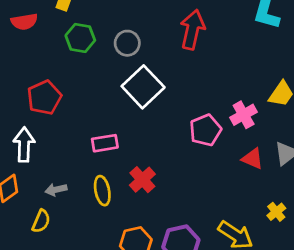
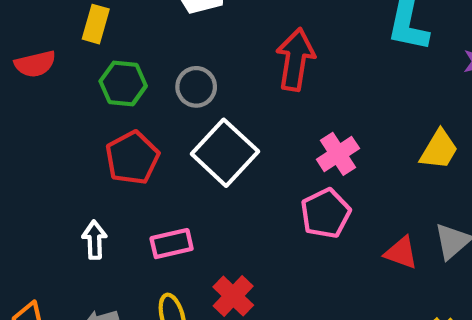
red pentagon: (44, 97) -> (132, 158), moved
pink cross: (244, 115) -> (338, 154), moved
white arrow: (24, 145) -> (94, 240), moved, size x0.7

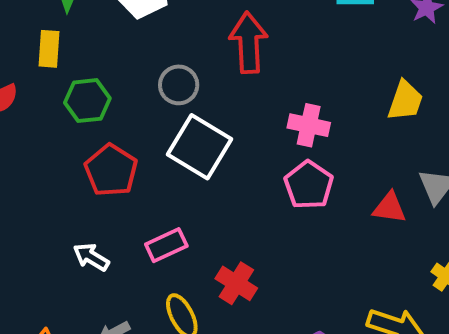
gray circle: (196, 87) -> (179, 85), moved
pink cross: (338, 154) -> (309, 125), turned -33
white arrow: (94, 240) -> (91, 257), turned -45

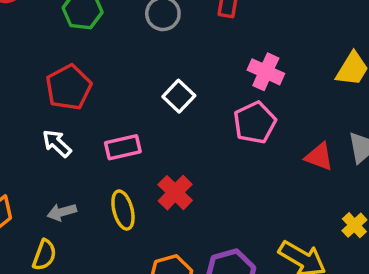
white square: (199, 147) -> (179, 96), moved, size x0.6
red pentagon: (111, 170) -> (69, 87), moved

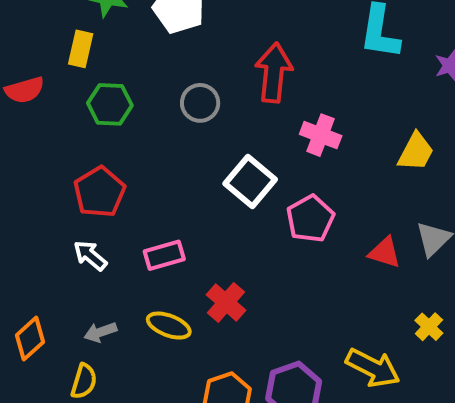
pink cross: (266, 72) -> (321, 135), moved
white square: (179, 96) -> (250, 182), moved, size x1.4
yellow ellipse: (123, 210) -> (169, 326), turned -51

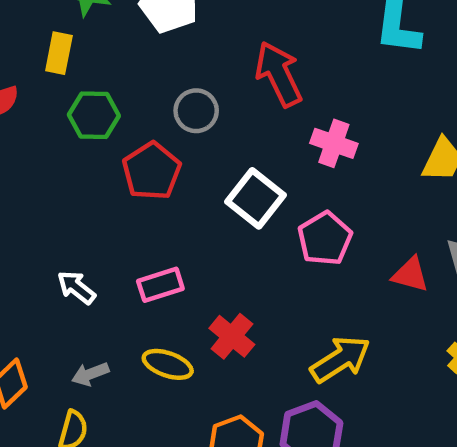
red arrow: (274, 73) -> (279, 74), turned -30
red pentagon: (99, 192) -> (152, 171), moved
yellow arrow: (373, 368) -> (340, 359), moved, turned -58

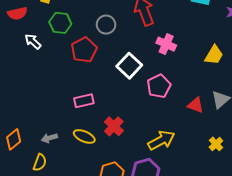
white arrow: (76, 287) -> (33, 41), moved

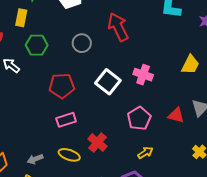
pink cross: (166, 44) -> (143, 75), moved
red pentagon: (84, 50) -> (62, 86), moved, turned 30
pink pentagon: (159, 86) -> (139, 118), moved
yellow arrow: (161, 140) -> (145, 153), size x0.6

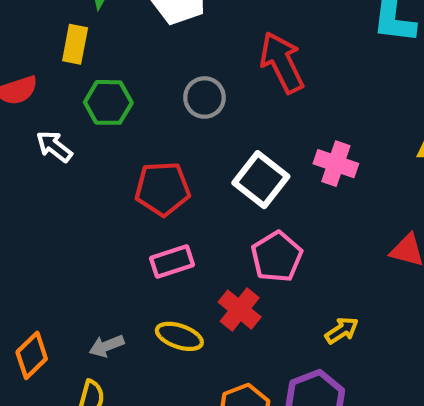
pink pentagon: (139, 118) -> (277, 257), moved

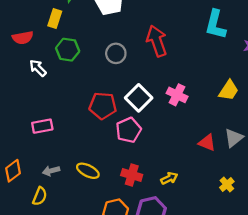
red pentagon: (162, 189) -> (103, 106), moved
pink pentagon: (277, 257) -> (129, 130), moved
pink rectangle: (172, 261) -> (42, 126), moved
red cross: (240, 310) -> (132, 175), moved, turned -30

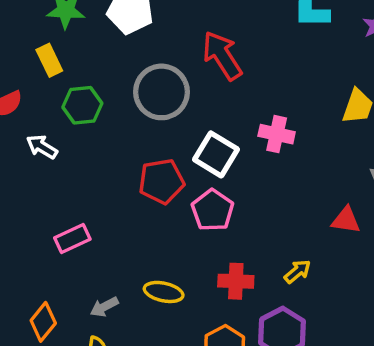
yellow rectangle: (55, 18) -> (49, 60), turned -30
gray circle: (116, 53) -> (161, 92), size x1.6
red triangle: (207, 143) -> (346, 220), moved

